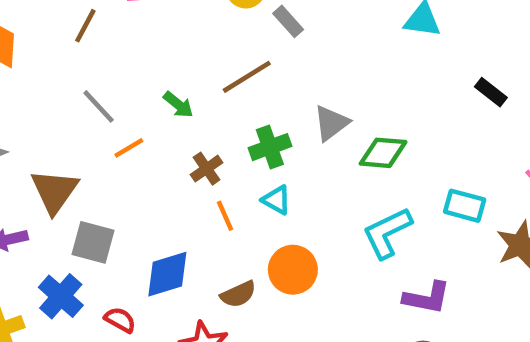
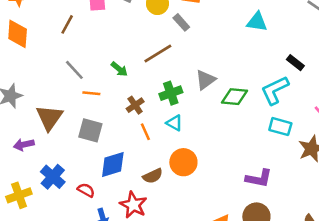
orange line: (129, 148) -> (91, 93), turned 36
cyan L-shape: (387, 233) -> (275, 90), moved
gray square: (93, 242) -> (90, 130), moved

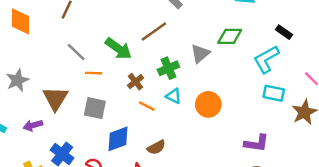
green arrow: (119, 69) -> (118, 49), size x1.6
green diamond: (235, 97) -> (230, 36), moved
orange line: (145, 132) -> (147, 106), turned -35
orange circle: (183, 162) -> (208, 104), moved

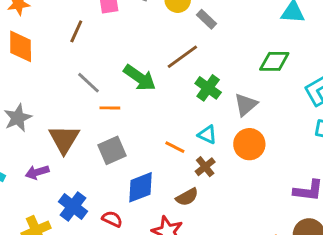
gray triangle: (200, 54) -> (246, 105), moved
green cross: (168, 68) -> (208, 88), moved, turned -30
brown cross: (135, 82) -> (205, 167), moved
gray square: (95, 108) -> (112, 150), turned -35

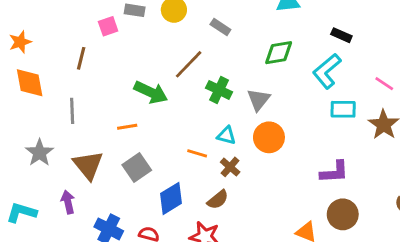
gray rectangle: (206, 19) -> (220, 27), moved
gray line: (88, 83) -> (72, 111), moved, turned 55
purple arrow: (37, 172) -> (68, 202), turned 105

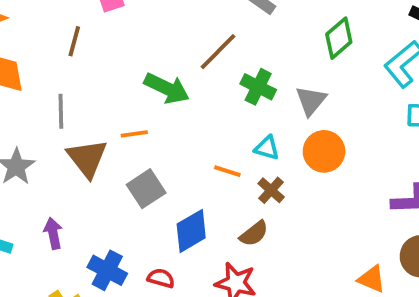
green diamond: (279, 53) -> (339, 38), turned -32
brown triangle: (88, 165) -> (87, 158), moved

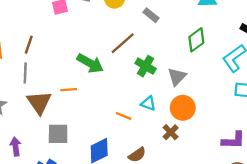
brown line: (74, 41) -> (29, 45), moved
gray square: (146, 189) -> (58, 134), moved, turned 30
brown cross: (271, 190) -> (171, 132), moved

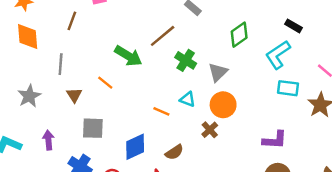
brown line: (29, 45) -> (72, 21), moved
orange line: (69, 90) -> (105, 83), turned 42
brown triangle: (39, 102) -> (74, 95), size x0.6

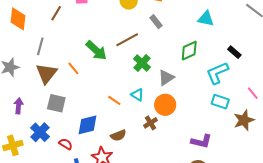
brown triangle: (74, 95) -> (46, 74), size x1.6

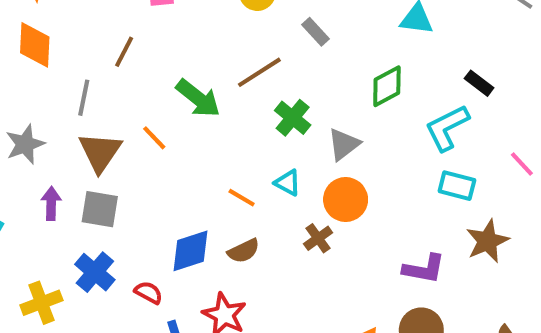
brown line: (56, 13) -> (124, 52), moved
gray square: (56, 103) -> (100, 209), moved
purple arrow: (19, 106) -> (51, 203), moved
brown star: (244, 120) -> (487, 241), moved
brown semicircle: (118, 135) -> (244, 251), moved

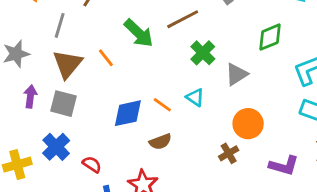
orange circle: (346, 199) -> (248, 124), moved
brown cross: (318, 238) -> (229, 153), moved
blue diamond: (190, 251) -> (128, 113), moved

